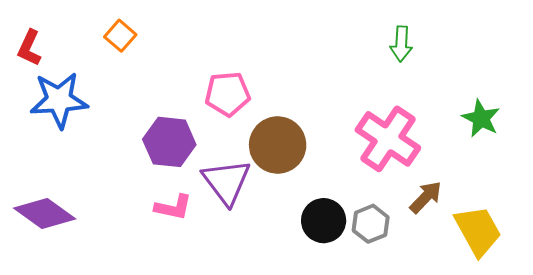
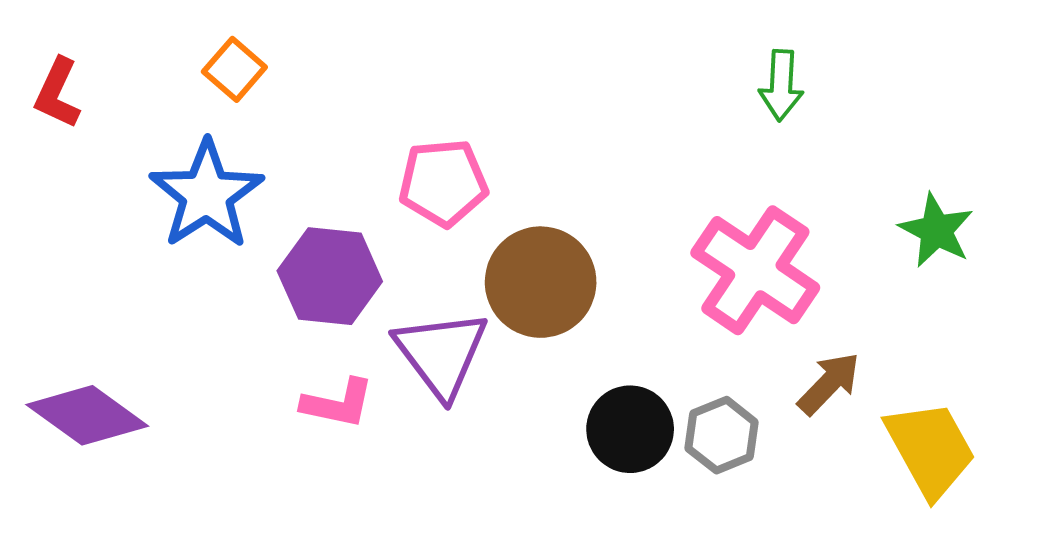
blue star: (59, 100) -> (207, 195), moved, turned -30

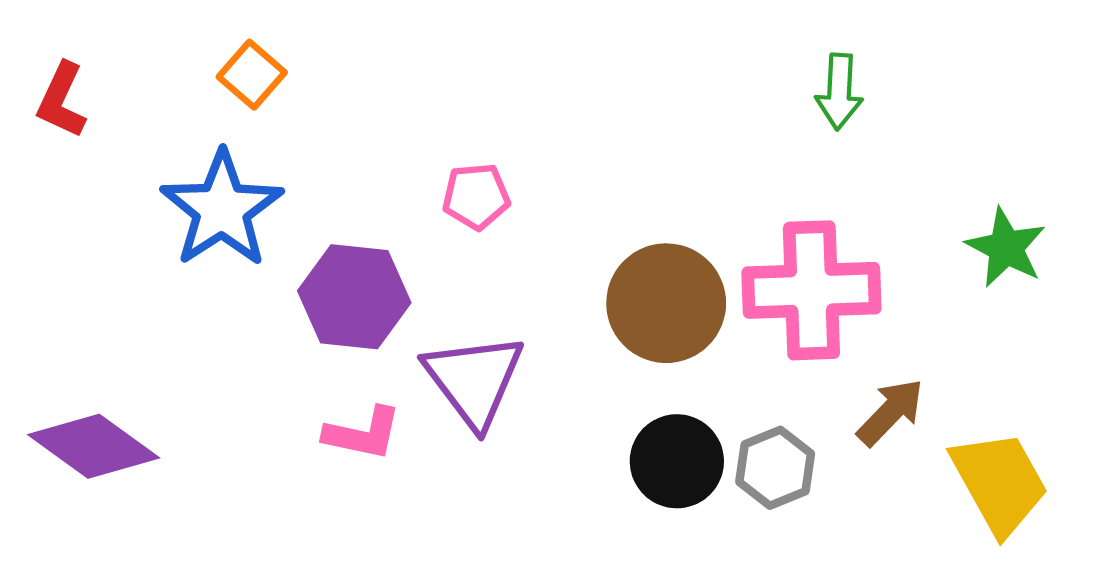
pink pentagon: (443, 183) -> (476, 196), size x0.7
pink cross: (755, 270) -> (811, 290), turned -36
brown circle: (541, 282) -> (666, 303), moved

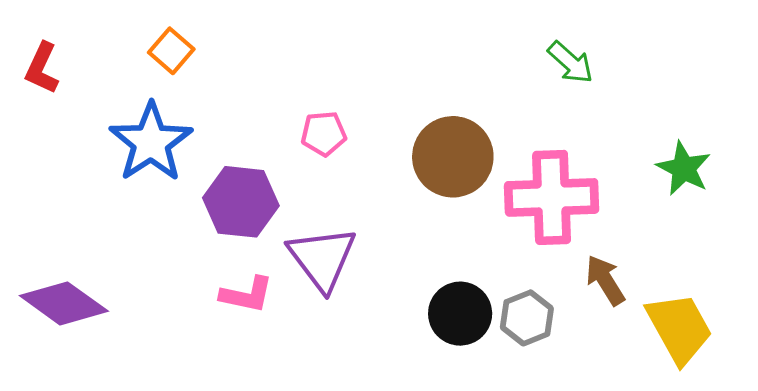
green arrow: (839, 92) -> (570, 62), turned -51
brown circle: (666, 303) -> (453, 157), moved
brown arrow: (891, 412) -> (605, 280), turned -76

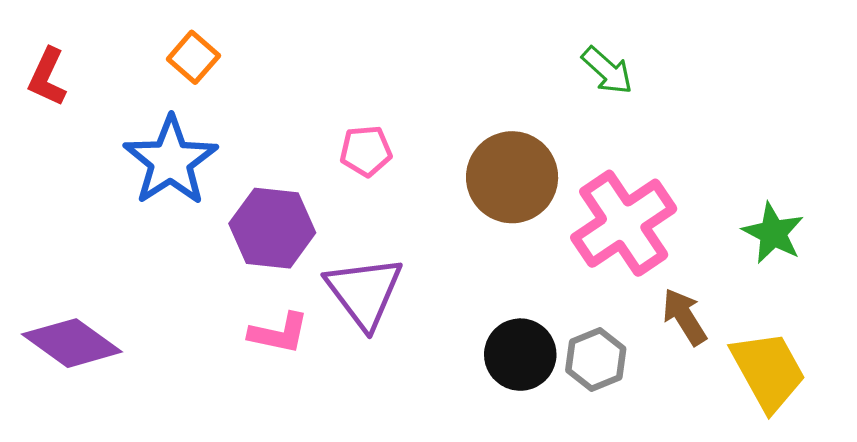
green arrow: (570, 62) -> (607, 70), moved
green star: (684, 168) -> (773, 233), moved
pink cross: (552, 197) -> (624, 223), turned -32

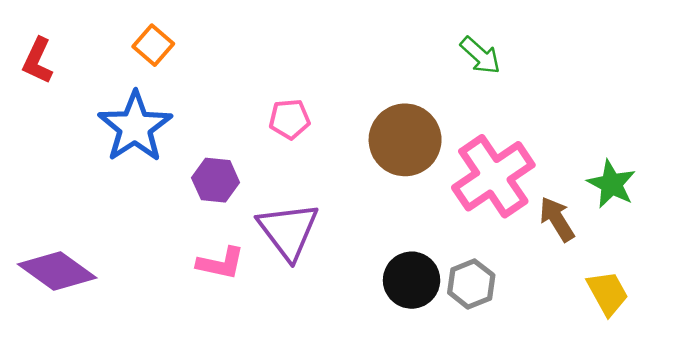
purple hexagon: (272, 228) -> (216, 180), size x0.7
brown arrow: (684, 317) -> (557, 219), moved
yellow trapezoid: (768, 371) -> (608, 293), size x0.7

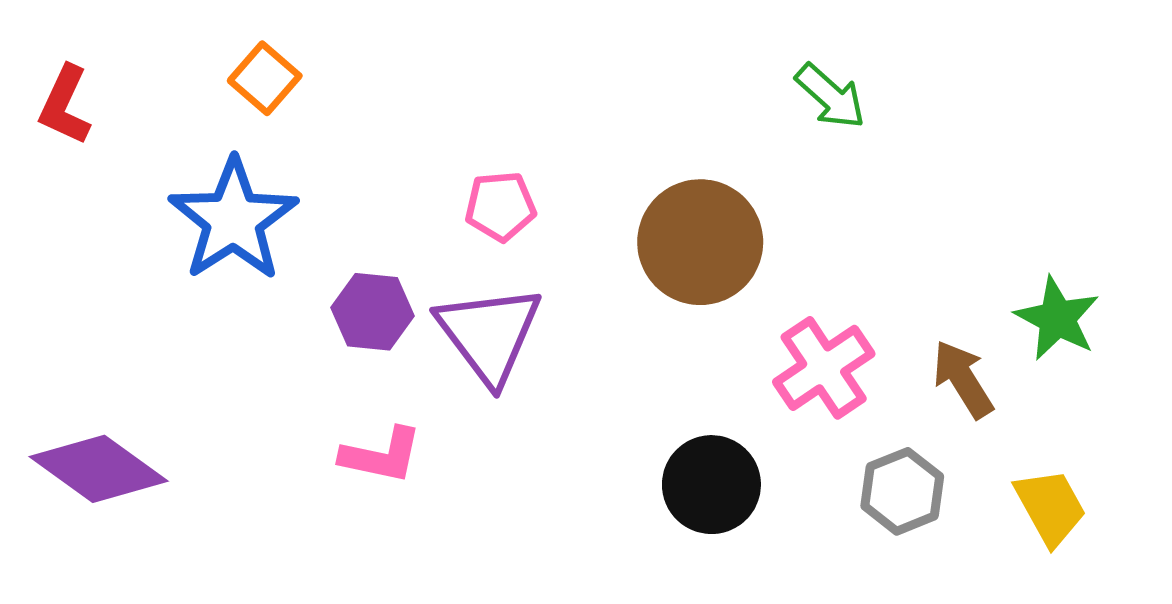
pink cross: (493, 176) -> (824, 368), moved, size x0.7
purple triangle: (288, 231) -> (489, 334), moved
gray hexagon: (471, 284) -> (902, 491), moved

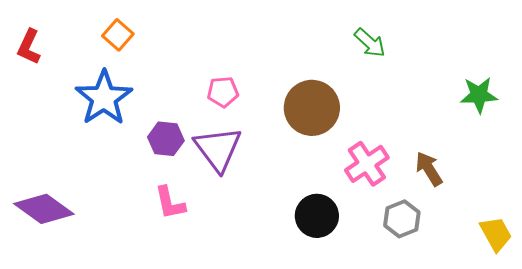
green star: (1057, 318) -> (479, 95), moved, turned -30
pink L-shape: (381, 455) -> (170, 203), turned 66
yellow trapezoid: (1050, 507) -> (496, 234), moved

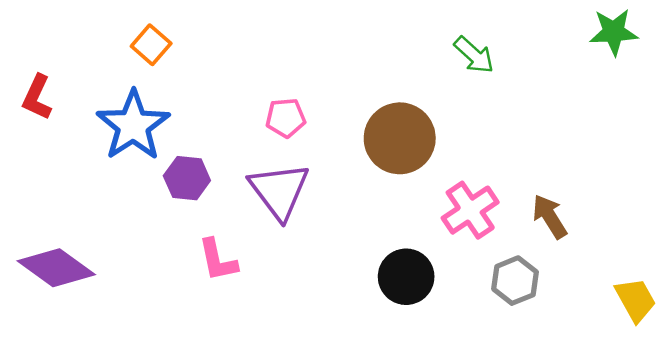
red L-shape: (29, 47) -> (37, 97), moved
green star: (479, 95) -> (614, 32), moved
purple hexagon: (166, 139) -> (187, 178), moved

